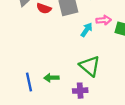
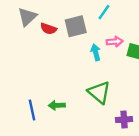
cyan arrow: (87, 30) -> (96, 52), turned -48
purple cross: (80, 91) -> (124, 120), moved

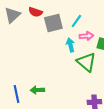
cyan line: (104, 12) -> (76, 21), moved
red semicircle: (49, 29) -> (35, 12), moved
green triangle: (99, 92) -> (86, 62), moved

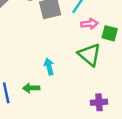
cyan arrow: (70, 45) -> (49, 67), moved

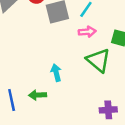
pink arrow: (89, 24) -> (87, 32), moved

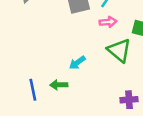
cyan arrow: (56, 73) -> (77, 63), turned -112

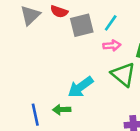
cyan arrow: (77, 63) -> (81, 87), size x1.5

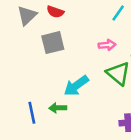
cyan line: (111, 23) -> (118, 13), moved
gray square: (82, 25) -> (53, 43), moved

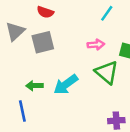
gray triangle: (27, 15) -> (15, 31), moved
green arrow: (58, 108) -> (34, 86), moved

